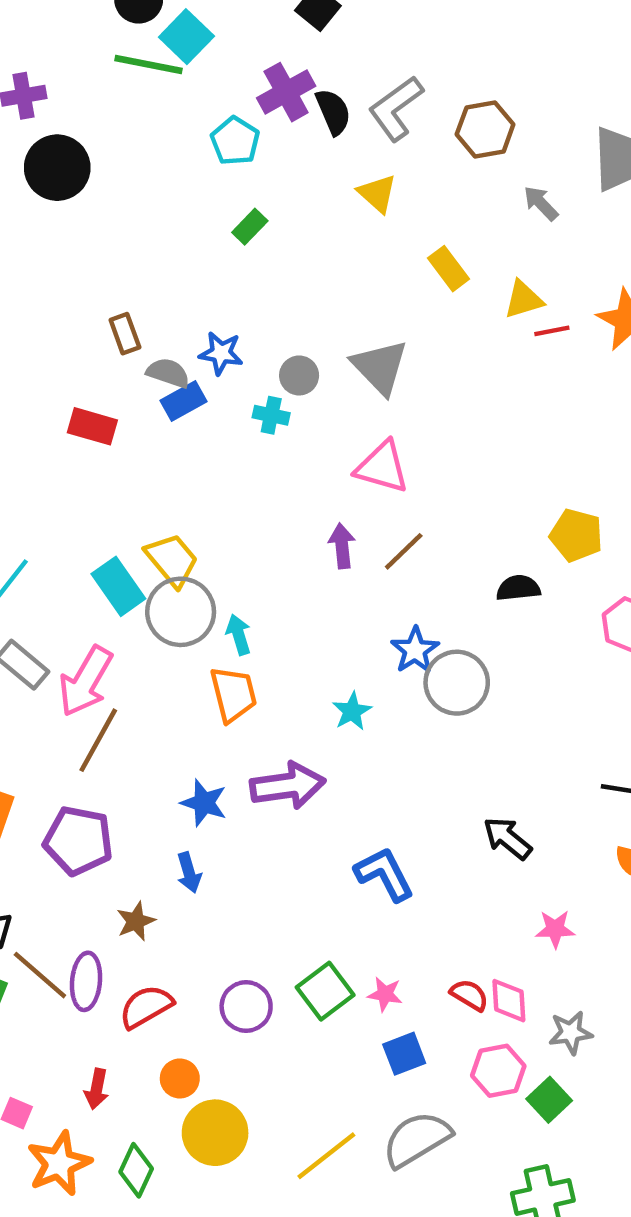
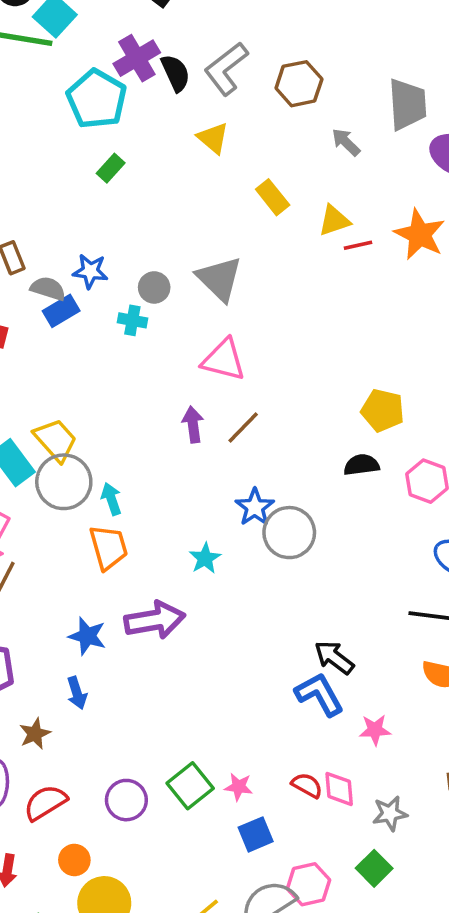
cyan pentagon: (235, 141) -> (97, 99), size x1.5
black semicircle: (518, 588) -> (361, 465), moved
blue L-shape: (384, 874) -> (319, 694), moved
pink hexagon: (498, 1071) -> (308, 884), moved

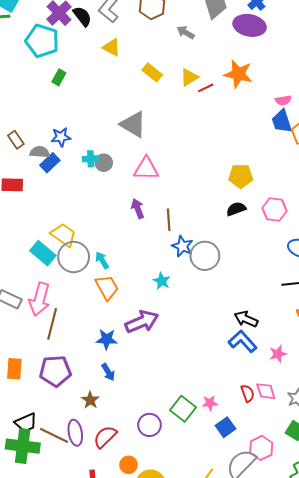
gray circle: (154, 287) -> (104, 163), moved
brown line: (243, 427) -> (169, 220), moved, turned -35
red semicircle: (307, 785) -> (248, 393), turned 54

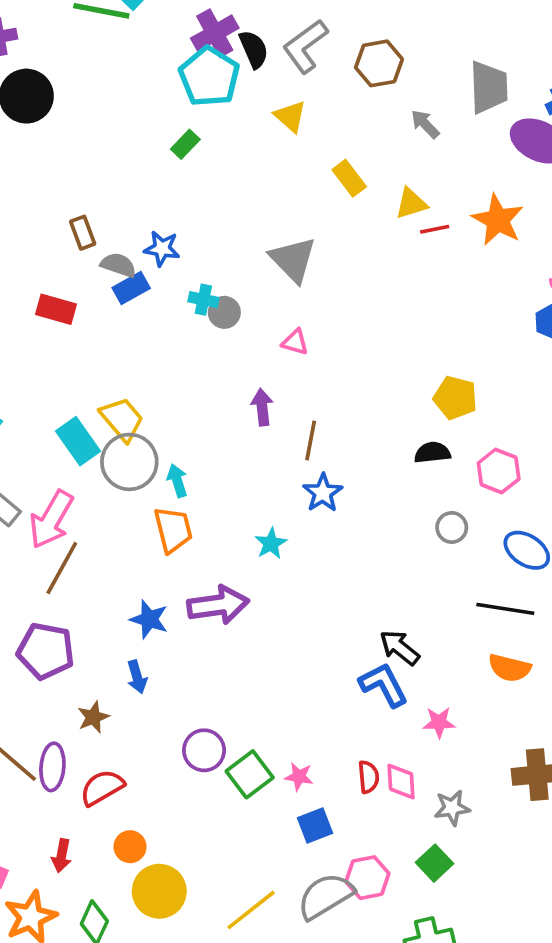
cyan pentagon: (42, 41) -> (209, 77), moved
pink triangle: (146, 169) -> (295, 342), size x0.6
gray circle: (205, 256) -> (452, 527), moved, size x0.6
purple circle: (150, 425) -> (204, 750), moved

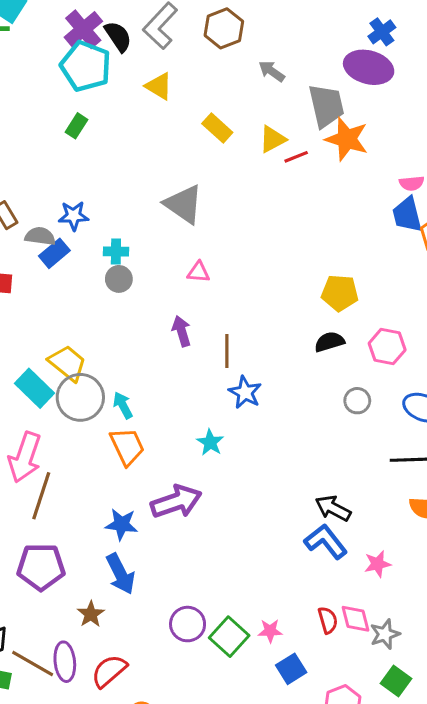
gray trapezoid: (489, 87) -> (326, 106), moved
gray circle: (224, 312) -> (119, 279), moved
blue arrow: (137, 677) -> (120, 574), size x1.5
gray star: (452, 808) -> (385, 634), moved

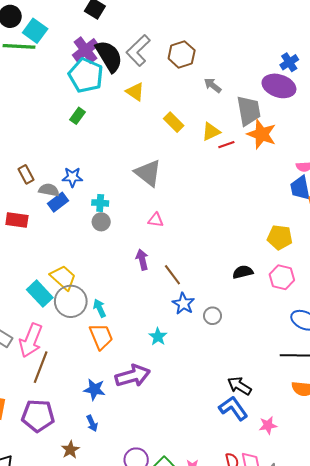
black semicircle: (118, 36) -> (109, 56), size x1.5
yellow pentagon: (340, 293) -> (280, 237), moved
brown line: (227, 351) -> (172, 275), turned -40
gray circle: (357, 401) -> (213, 316), moved
blue arrow: (120, 574) -> (92, 423), size x0.6

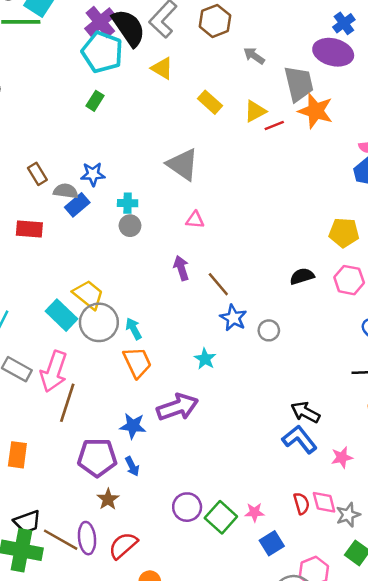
purple pentagon: (38, 416) -> (97, 458), moved

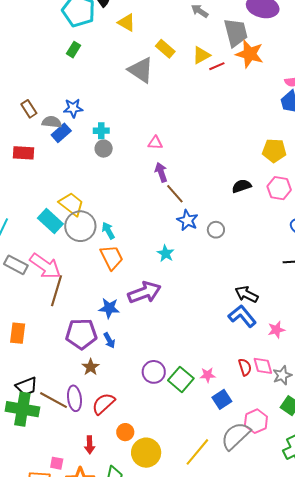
gray triangle: (183, 164) -> (141, 70), moved
purple arrow: (181, 268) -> (161, 172), moved
pink arrow: (54, 371) -> (45, 266), turned -72

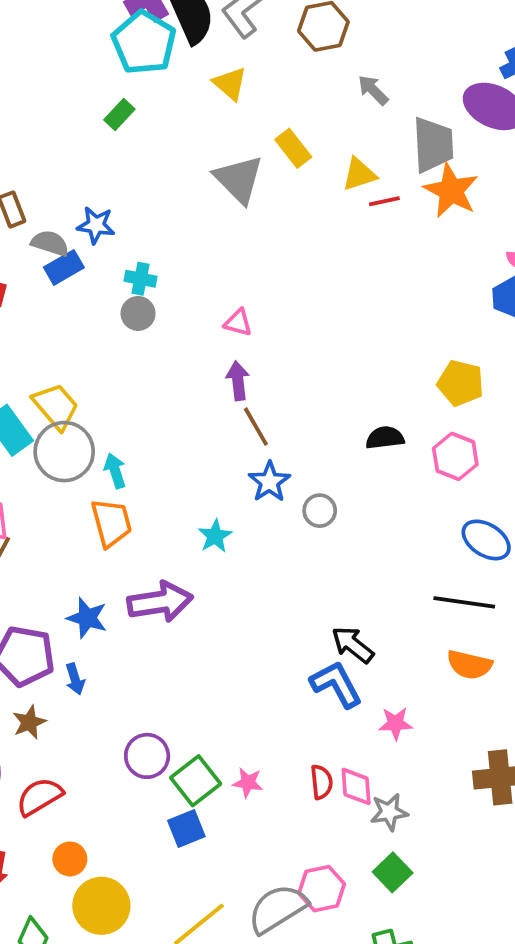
blue square: (222, 399) -> (186, 829), moved

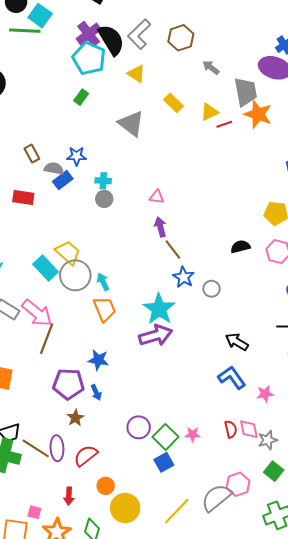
gray triangle: (239, 179) -> (131, 124), moved
cyan star: (215, 536) -> (159, 309), size x1.8
purple arrow: (160, 602) -> (156, 335), moved
black arrow: (353, 645) -> (237, 342), moved

